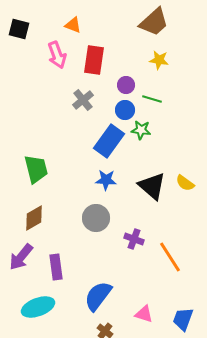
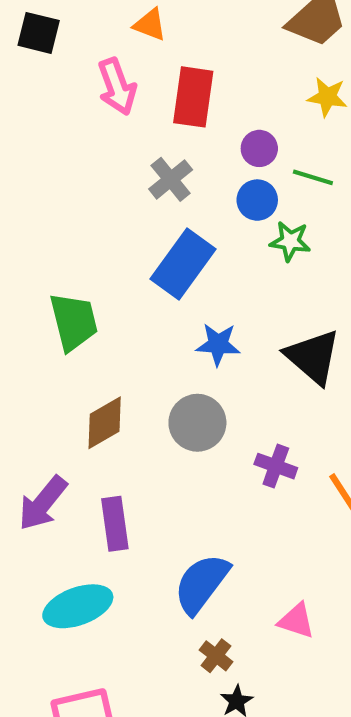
blue rectangle: (109, 141) -> (183, 264), moved
brown diamond: (34, 218) -> (105, 423), moved

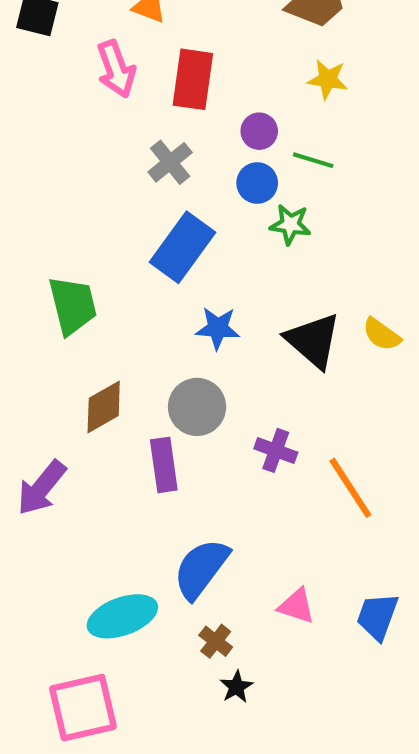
purple rectangle: (115, 524) -> (164, 465), moved
cyan ellipse: (78, 606) -> (122, 616), moved

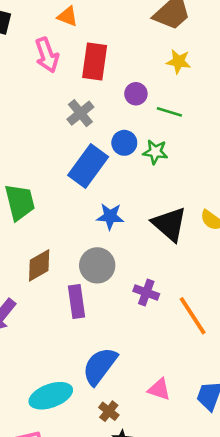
blue circle: (257, 183) -> (124, 143), moved

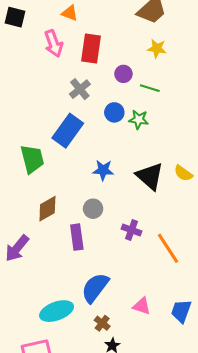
blue rectangle: (88, 166) -> (68, 131), moved
gray circle: (97, 265) -> (93, 209), size x0.7

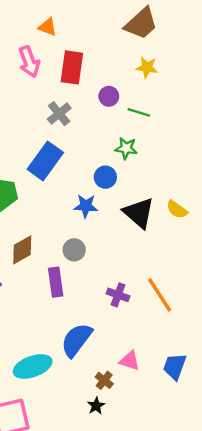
blue circle: (114, 112) -> (105, 177), moved
purple cross: (132, 230) -> (118, 295), moved
brown cross: (102, 323) -> (104, 380), moved

